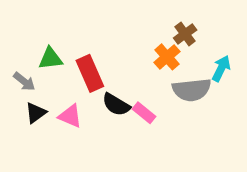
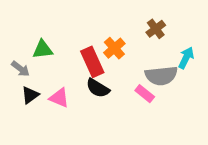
orange cross: (167, 57) -> (114, 48), moved
red rectangle: (90, 73) -> (92, 62), moved
pink rectangle: (144, 113) -> (145, 94), moved

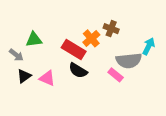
brown cross: (156, 29) -> (111, 29), moved, turned -32
red rectangle: (92, 62) -> (74, 50), turned -35

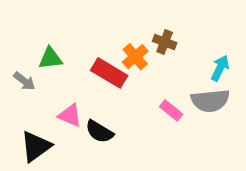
gray semicircle: (129, 61) -> (210, 101), moved
black semicircle: (78, 70) -> (99, 132), moved
black triangle: (24, 76) -> (36, 146), moved, size x1.5

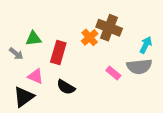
brown cross: (165, 42) -> (109, 28), size x1.6
red rectangle: (109, 73) -> (58, 53), moved, turned 75
pink triangle: (70, 115) -> (36, 76), moved

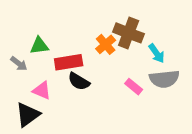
cyan arrow: (146, 45) -> (157, 53), moved, turned 119
red rectangle: (58, 53) -> (69, 62), turned 65
black semicircle: (66, 87) -> (79, 81), moved

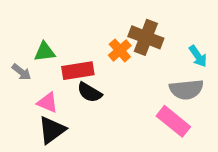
cyan arrow: (157, 53) -> (198, 56), moved
pink rectangle: (134, 87) -> (173, 121), moved, size x1.6
black triangle: (28, 115) -> (52, 130), moved

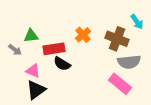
brown cross: (146, 37) -> (117, 39), moved
cyan arrow: (198, 56) -> (137, 22), moved

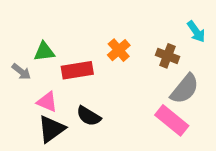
brown cross: (117, 39) -> (167, 56), size x0.7
gray semicircle: (129, 62) -> (185, 89), turned -45
black semicircle: (62, 64) -> (89, 116), moved

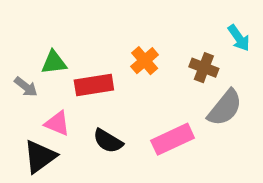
pink rectangle: (172, 120) -> (173, 139), moved, turned -64
black triangle: (51, 129) -> (40, 157), moved

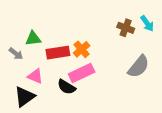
orange cross: (145, 61) -> (82, 49), moved
brown cross: (204, 68) -> (126, 28), moved
pink rectangle: (173, 139) -> (82, 73), moved

